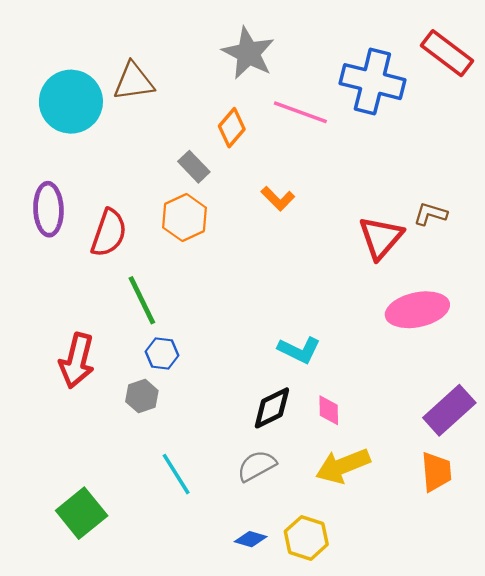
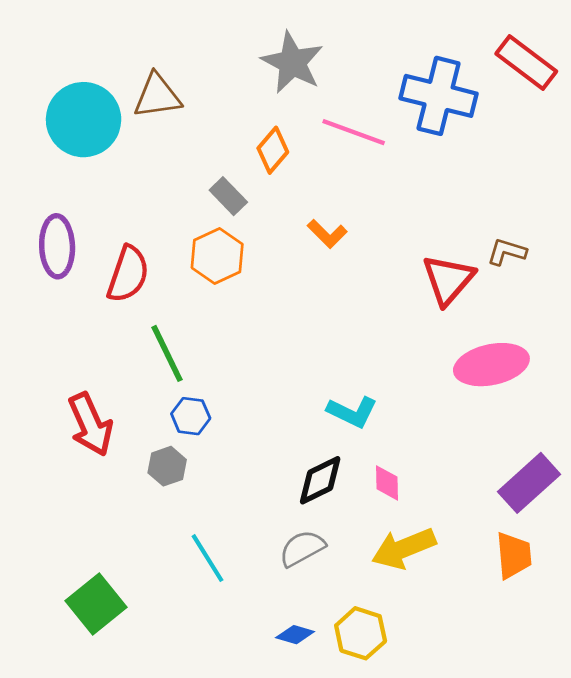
red arrow: (77, 361) -> (90, 424), turned -38

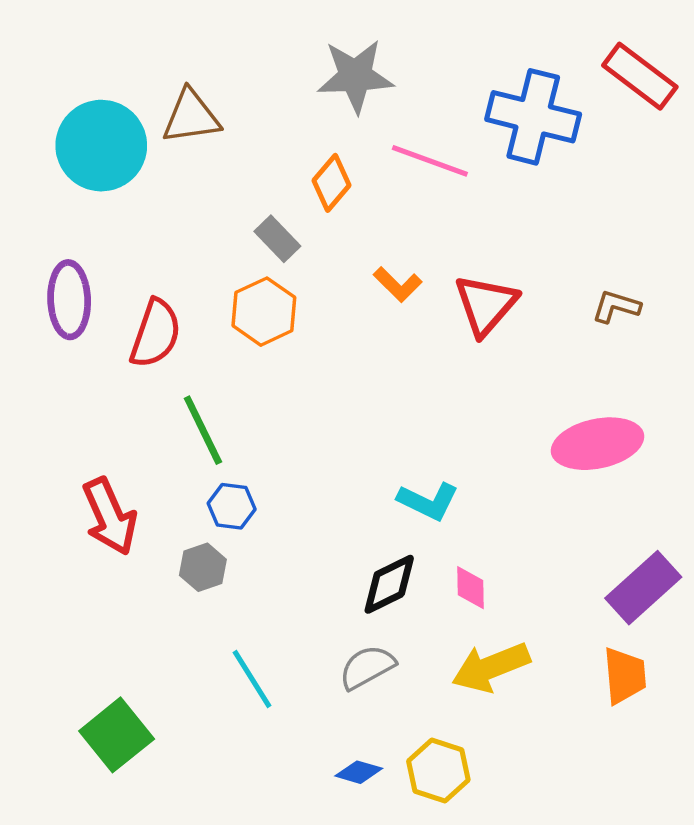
gray star: (292, 62) -> (355, 76), turned -30
red triangle: (448, 280) -> (486, 305), moved

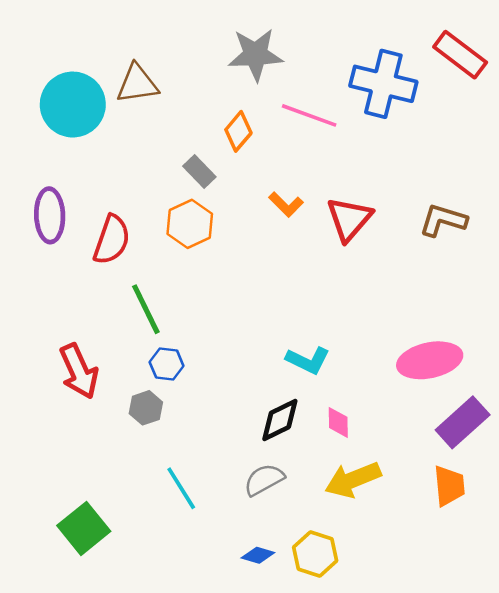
brown L-shape: (616, 306) -> (443, 220), size x1.4
pink ellipse: (598, 444) -> (430, 360), moved

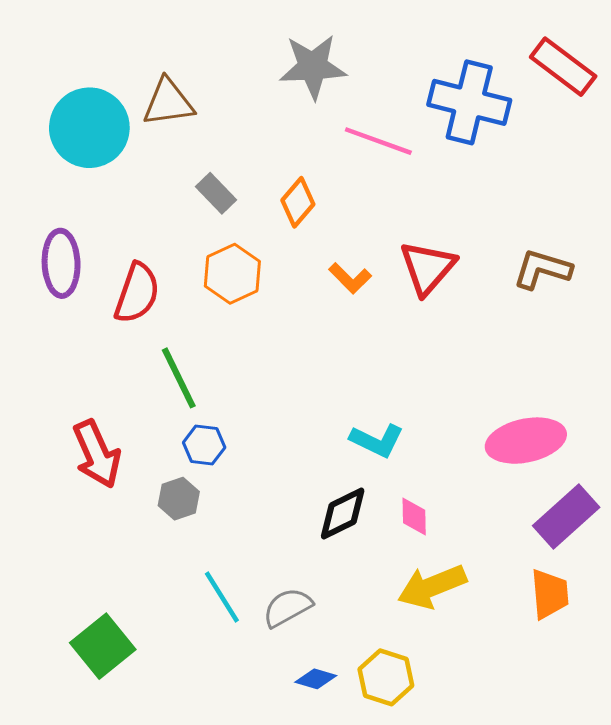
orange diamond: (238, 131) -> (298, 202), moved
gray rectangle: (199, 172) -> (216, 193), moved
orange L-shape: (286, 204) -> (350, 278), moved
gray semicircle: (264, 480) -> (287, 607), moved

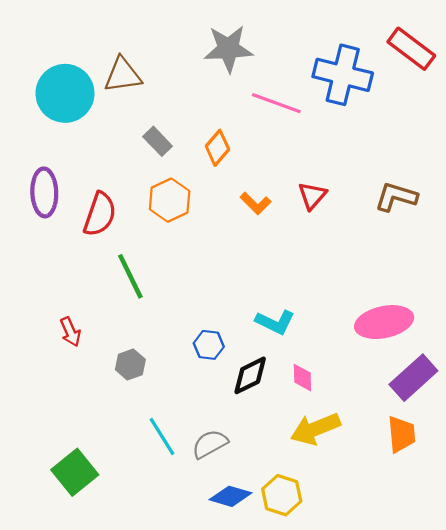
red triangle: (428, 268) -> (312, 196), size x0.7
blue hexagon: (204, 445) -> (209, 345), moved
red arrow: (97, 454) -> (70, 332), size x0.6
blue diamond: (316, 679) -> (231, 496), size x1.4

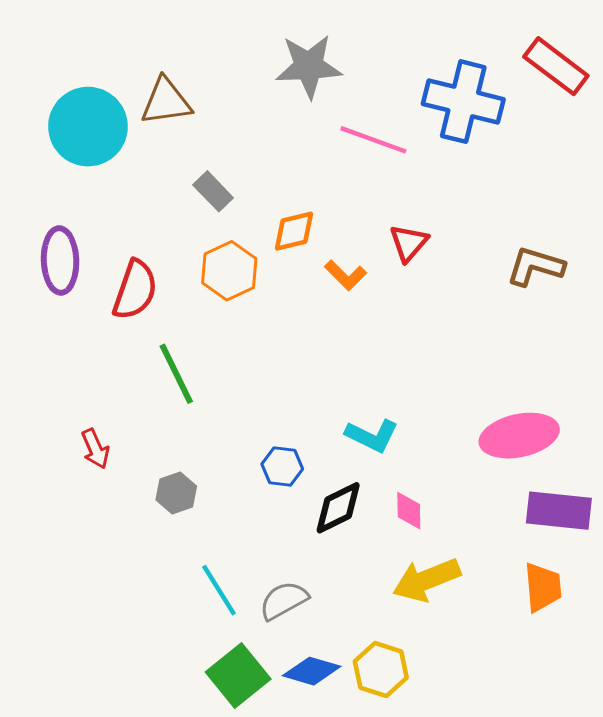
orange diamond: (217, 148) -> (294, 231), moved, turned 36
red triangle: (312, 196) -> (409, 243), moved
purple rectangle: (413, 378) -> (559, 511), turned 48
green square: (75, 472) -> (238, 675), moved

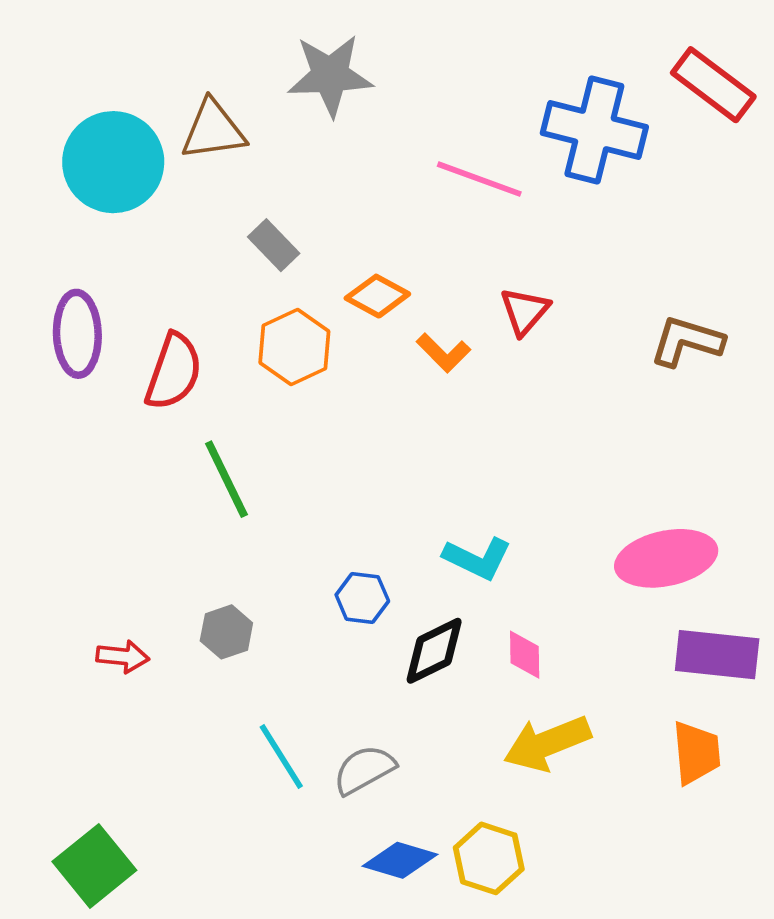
gray star: (309, 66) -> (330, 75), moved
orange diamond: (294, 231) -> (377, 296), turned 42
red arrow: (95, 449) -> (123, 656), moved, turned -60
green square: (238, 675) -> (94, 866), moved

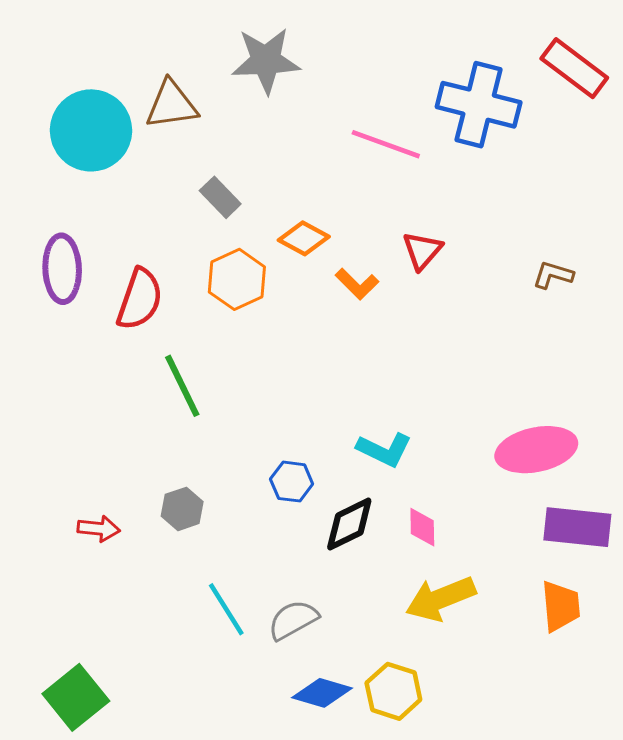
brown L-shape: (687, 341) -> (553, 275), size x0.7

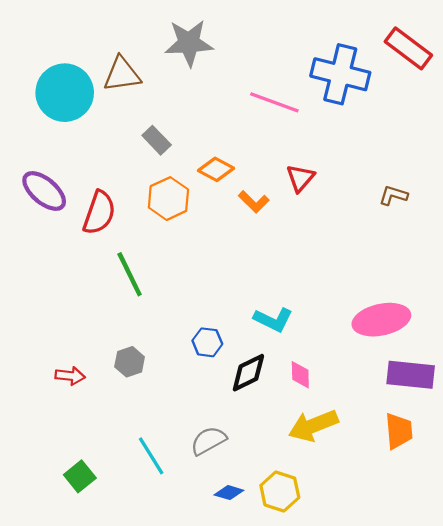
purple ellipse: (62, 269) -> (44, 191), turned -48
cyan line: (226, 609) -> (151, 456), moved
blue diamond: (322, 693) -> (229, 493), size x0.7
green square: (76, 697) -> (80, 476), moved, size x0.7

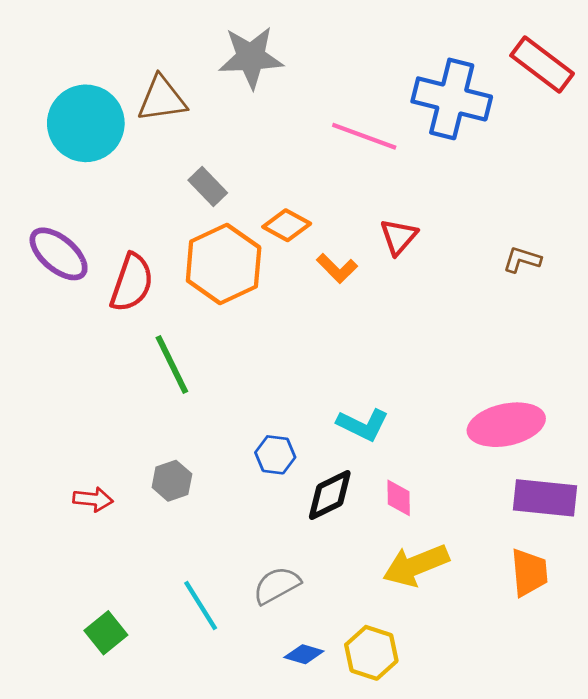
orange hexagon: (168, 199) -> (224, 264), size x1.4

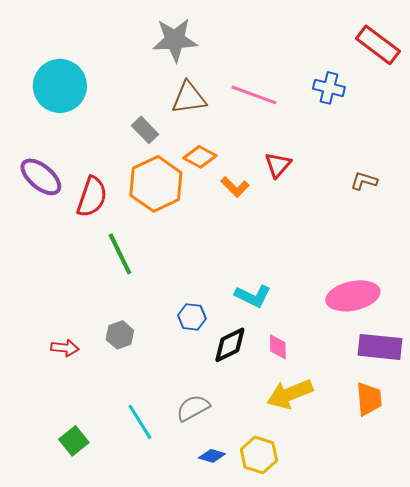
brown triangle: (162, 99) -> (189, 98), moved
blue cross: (452, 99) -> (329, 88), moved, size x0.6

